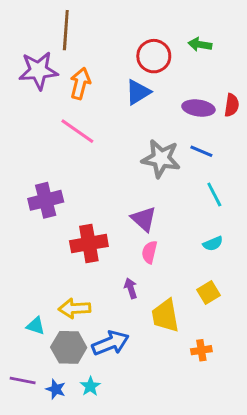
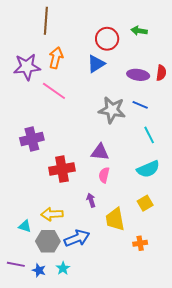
purple star: (38, 71) -> (27, 67), moved
purple triangle: (144, 219) -> (100, 152), turned -36
cyan semicircle: (213, 244) -> (148, 169), size x1.6

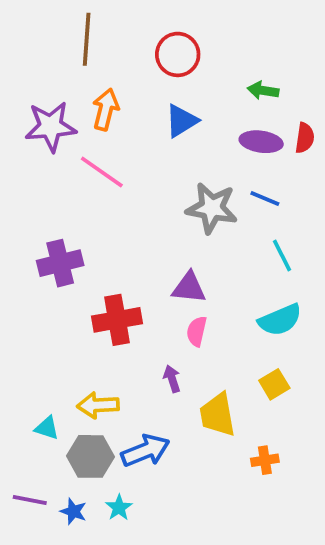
green arrow: (139, 31) -> (263, 90), moved
red circle: (107, 39) -> (178, 54), moved

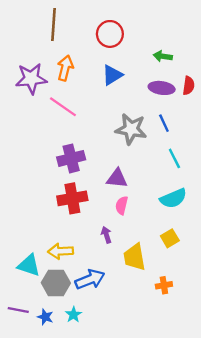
blue line: (265, 199) -> (164, 123), turned 42
purple cross: (60, 263) -> (71, 158), moved
cyan triangle: (47, 428) -> (29, 265), size x1.5

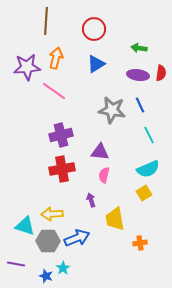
yellow square: (170, 238) -> (144, 193), moved
blue star: (45, 317) -> (46, 276), moved

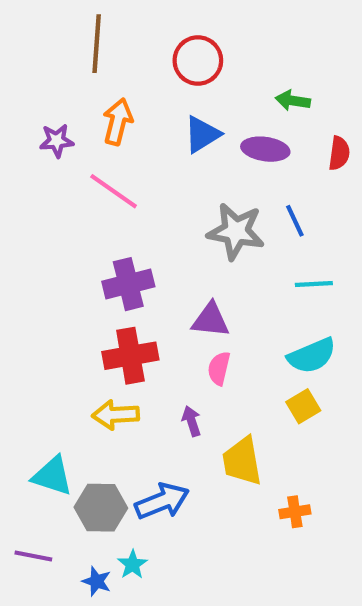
purple star: (27, 67) -> (57, 141), size x0.6
purple ellipse: (138, 75) -> (265, 149), moved
cyan line: (149, 135) -> (314, 284), turned -66
yellow arrow: (52, 214) -> (116, 415), moved

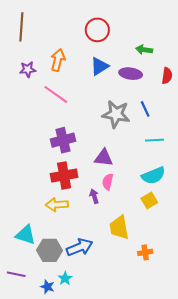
brown line: (97, 44) -> (21, 27), moved
purple arrow: (192, 421) -> (94, 196), moved

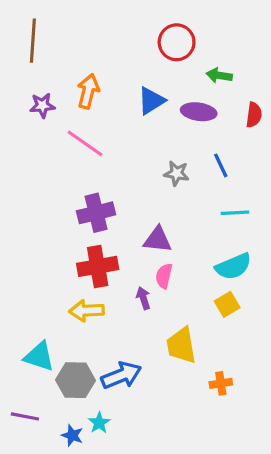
red circle: (97, 30) -> (177, 42), moved
gray star: (116, 114) -> (177, 173), size x0.6

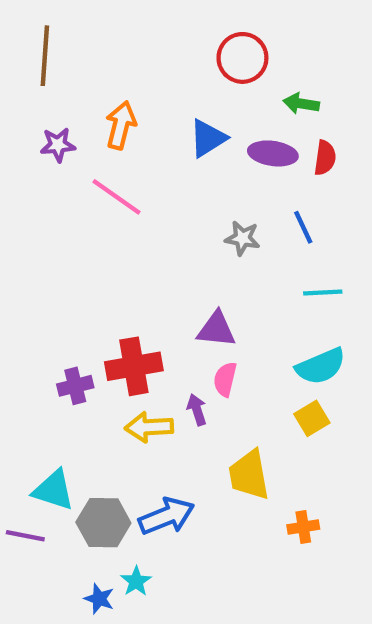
red semicircle: (254, 115) -> (325, 158), moved
purple cross: (96, 213) -> (75, 386), moved, size x0.7
yellow arrow: (87, 311) -> (149, 427), moved
purple line: (25, 416) -> (25, 536), moved

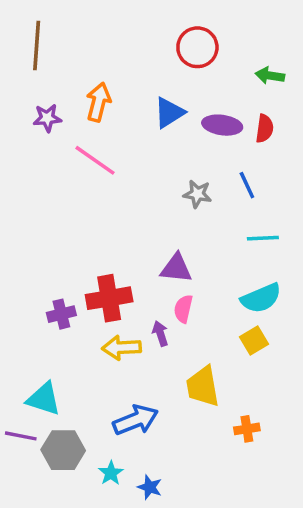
green arrow: (301, 104) -> (270, 76), moved
gray hexagon: (103, 523) -> (63, 450), moved
blue star: (99, 599) -> (150, 487), moved

